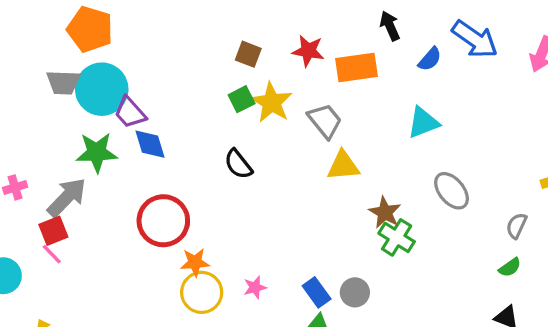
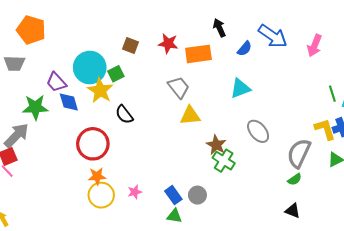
cyan circle: (102, 89) -> (90, 68), moved
green square: (242, 99) -> (116, 74), moved
yellow star: (272, 102) -> (100, 91), moved
red circle: (163, 221) -> (93, 144), moved
gray semicircle: (516, 226) -> (299, 153), size x1.8

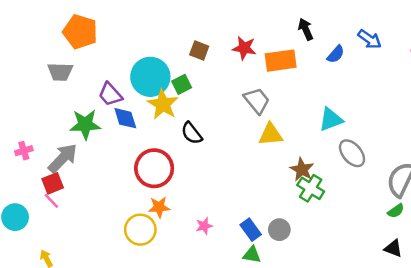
blue arrow: (273, 36) -> (370, 39), size x0.7
cyan triangle: (240, 88) -> (331, 119), moved
yellow circle: (101, 195) -> (140, 230), moved

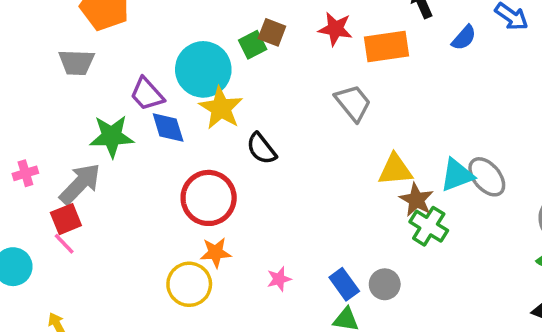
green square: (182, 84) -> (253, 45), moved
cyan triangle: (331, 119) -> (457, 175), moved
yellow triangle: (271, 134) -> (395, 170), moved

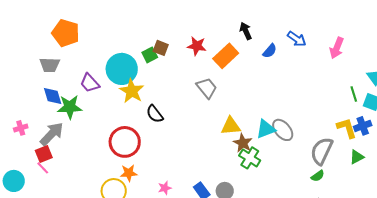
orange rectangle: (386, 47) -> (226, 56), turned -35
blue diamond: (168, 128) -> (53, 96), moved

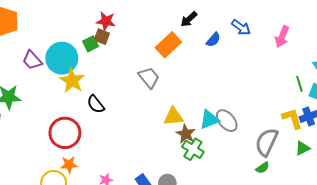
black arrow: (246, 31) -> (189, 19), turned -108
red star: (197, 46) -> (106, 21), moved
purple trapezoid: (90, 83) -> (32, 60), moved

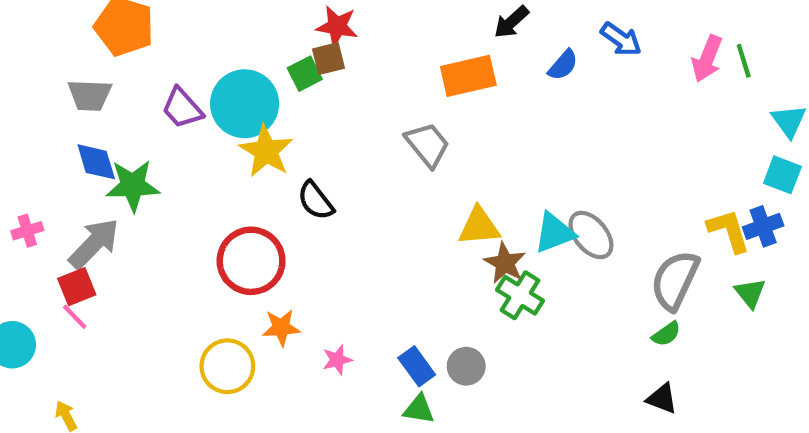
brown square: (102, 37) -> (328, 59), turned -35
orange rectangle: (168, 45) -> (468, 76), turned 30
green line: (299, 84) -> (744, 61), moved
green triangle: (302, 148) -> (750, 293), turned -42
orange star: (69, 165) -> (281, 328), moved

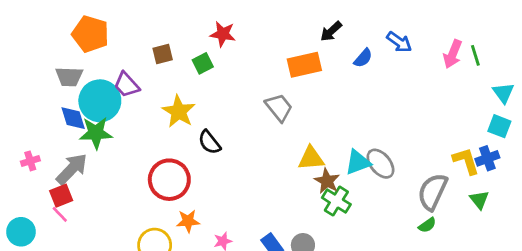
brown square: (328, 59) -> (163, 54), moved
cyan circle: (245, 104) -> (100, 101), moved

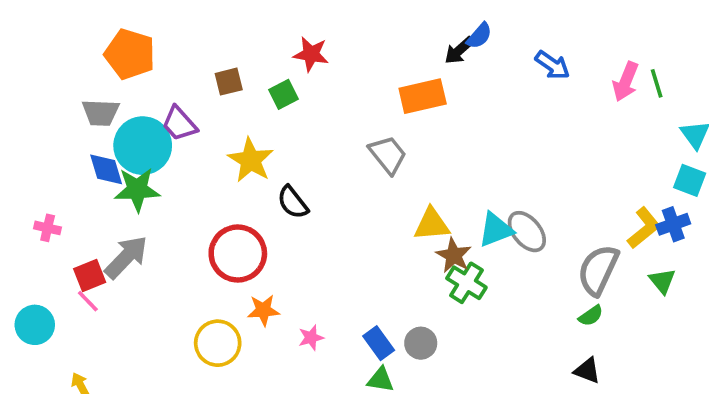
blue semicircle: (363, 58) -> (479, 36), moved
pink cross: (30, 161) -> (48, 228), turned 30
yellow L-shape: (466, 161) -> (644, 228), turned 68
gray arrow: (72, 169) -> (126, 257), moved

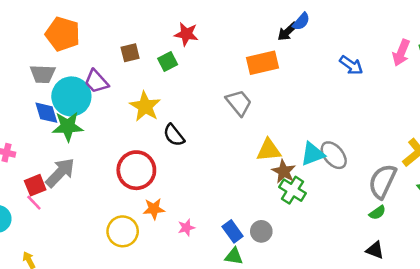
blue arrow: (552, 65) -> (351, 65), moved

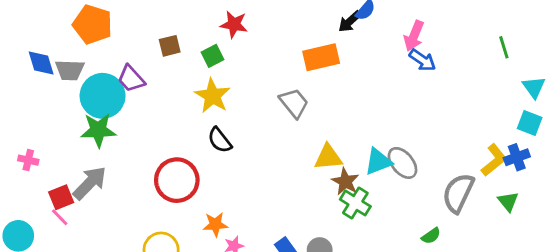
pink arrow: (401, 53) -> (414, 36), moved
yellow star: (145, 106) -> (213, 96), moved
blue diamond: (46, 113) -> (41, 63), moved
orange star: (154, 209) -> (215, 224), moved
green semicircle: (377, 213) -> (431, 236), moved

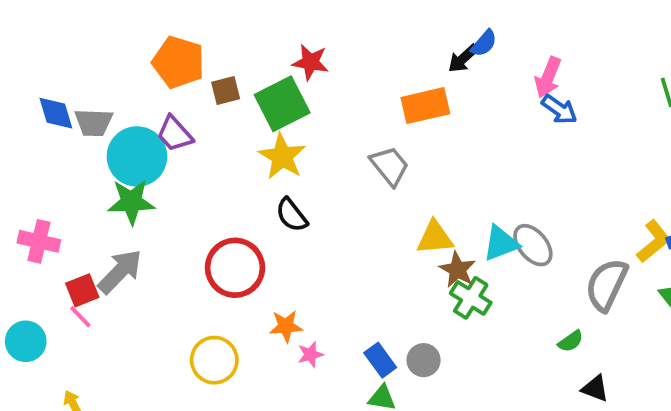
orange pentagon: (93, 24) -> (178, 62), moved
green square: (213, 56) -> (282, 104), size x1.8
pink cross: (28, 160) -> (39, 241), size x1.5

